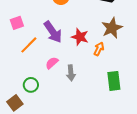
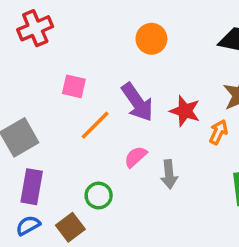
pink square: (17, 23) -> (74, 86), turned 32

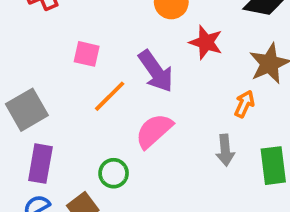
red star: (185, 111) -> (206, 42), moved
pink semicircle: (136, 157) -> (154, 131), size x1.5
gray arrow: (169, 174) -> (225, 150), moved

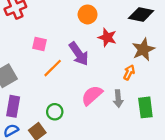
pink semicircle: (154, 131) -> (92, 95), moved

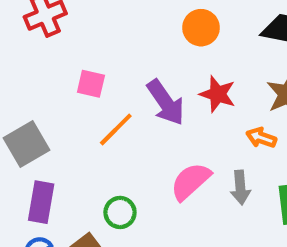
orange circle: (88, 14) -> (201, 28), moved
red star: (107, 37) -> (218, 94), moved
orange arrow: (129, 72) -> (261, 138), turned -96

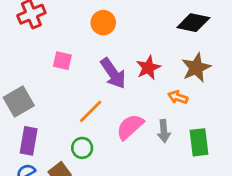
orange circle: (201, 28) -> (103, 23), moved
red star: (218, 94) -> (148, 68), turned 30
orange line: (116, 129) -> (91, 111), moved

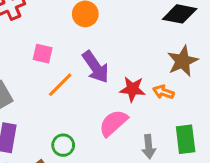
red star: (148, 68) -> (132, 89), moved, turned 30
orange line: (91, 111) -> (60, 85), moved
gray arrow: (164, 131) -> (149, 147), moved

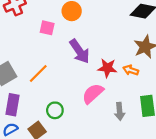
pink square: (43, 54) -> (47, 28), moved
orange line: (60, 85) -> (38, 74), moved

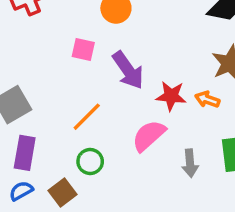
pink square: (47, 28) -> (83, 49), moved
orange line: (38, 74) -> (87, 117), moved

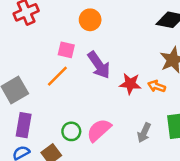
orange line: (87, 117) -> (57, 76), moved
pink semicircle: (149, 136) -> (99, 130), moved
gray arrow: (190, 163) -> (144, 133), turned 30

